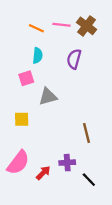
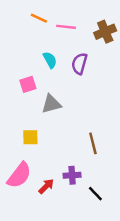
brown cross: (87, 26) -> (105, 32), moved, turned 30
orange line: (36, 28) -> (39, 18), moved
cyan semicircle: (38, 56) -> (50, 60), moved, turned -35
yellow square: (22, 119) -> (30, 137), moved

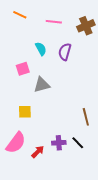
orange line: (39, 18) -> (20, 15), moved
brown line: (93, 143) -> (86, 117), moved
black line: (95, 194) -> (78, 143), moved

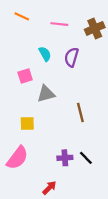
brown line: (86, 117) -> (80, 113), moved
red arrow: (38, 152) -> (49, 188), moved

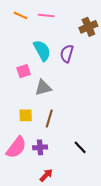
pink line: (59, 24) -> (46, 15), moved
cyan semicircle: (45, 54) -> (42, 50), size x1.5
brown line: (80, 113) -> (49, 119), moved, turned 30
purple cross: (65, 158) -> (40, 147), moved

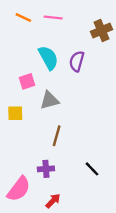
yellow square: (26, 115) -> (15, 113), moved
pink semicircle: (16, 147) -> (19, 189), moved

